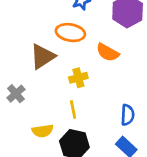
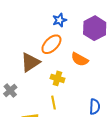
orange ellipse: (70, 33) -> (51, 44), turned -55
yellow cross: (78, 78) -> (57, 78), turned 32

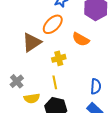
yellow cross: (57, 78) -> (59, 58), turned -32
gray cross: (10, 91) -> (17, 81), moved

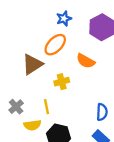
yellow line: (55, 82) -> (47, 107), moved

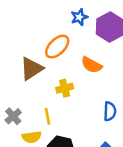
blue star: (64, 19) -> (79, 17), moved
blue semicircle: (102, 112) -> (110, 111), moved

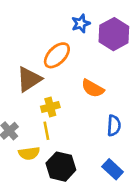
orange semicircle: (91, 65) -> (93, 88), moved
yellow cross: (65, 88) -> (50, 107), moved

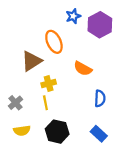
orange ellipse: (57, 55) -> (54, 42), turned -70
yellow semicircle: (29, 153) -> (22, 131), moved

